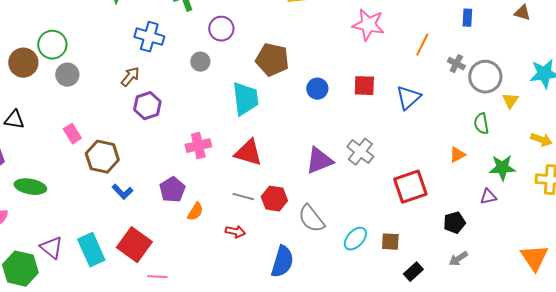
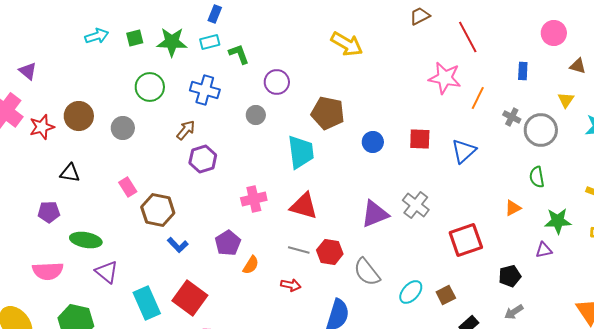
pink star: (368, 25) -> (445, 78), moved
green circle: (52, 45) -> (150, 87), moved
yellow triangle: (510, 101) -> (566, 100), moved
brown square: (390, 242) -> (446, 295), turned -30
purple triangle: (51, 248) -> (107, 272), moved

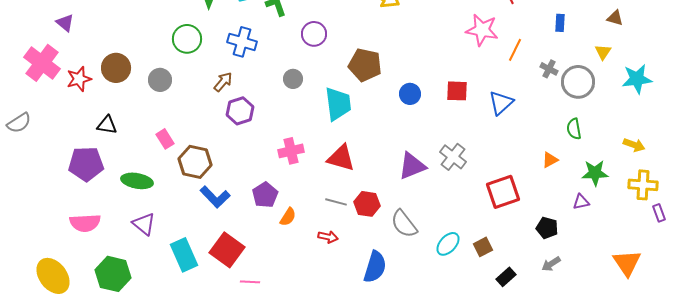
gray circle: (256, 115) -> (293, 79), moved
purple pentagon: (49, 212) -> (86, 164), size x1.6
green ellipse: (86, 240) -> (137, 181), moved
blue L-shape: (178, 245) -> (215, 197), size x1.4
black pentagon: (510, 276) -> (547, 228), turned 30

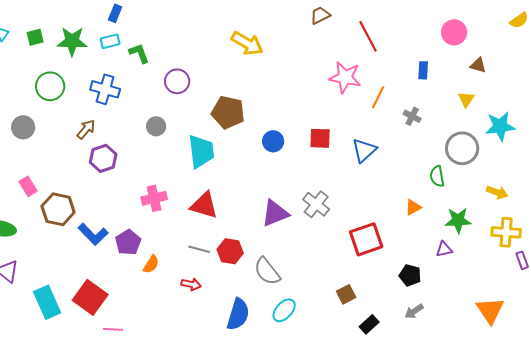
gray circle: (578, 82) -> (462, 148), moved
blue L-shape: (215, 197) -> (93, 234), moved
cyan ellipse: (448, 244) -> (284, 310), moved

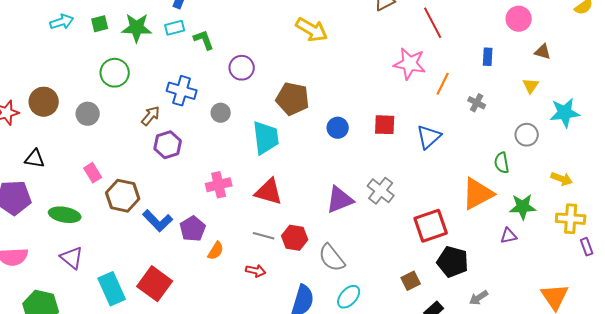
blue cross: (105, 89) -> (182, 91), moved
gray circle: (462, 148) -> (527, 135), size x0.7
orange triangle: (413, 207) -> (478, 194), size x2.0
black pentagon: (410, 275) -> (453, 262), moved, size x1.4

